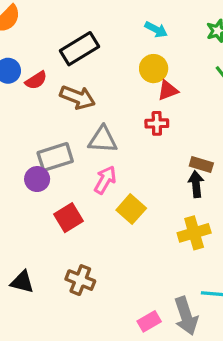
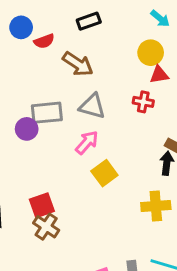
black rectangle: (80, 49) -> (89, 21), size x0.7
red square: (69, 218) -> (42, 205), moved

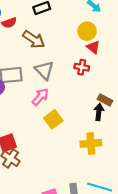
red triangle: (159, 75) -> (93, 47), turned 48
gray triangle: (92, 106) -> (44, 70), turned 30

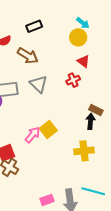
yellow circle: (87, 31) -> (78, 37), moved
red cross: (82, 67) -> (73, 80), turned -32
pink arrow: (40, 97) -> (33, 135), moved

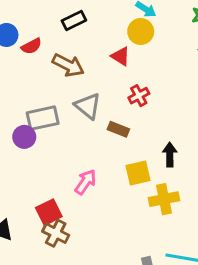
red triangle: (83, 61) -> (121, 56), moved
brown rectangle: (96, 110) -> (118, 129), moved
yellow square: (48, 130) -> (138, 173), moved, turned 30

